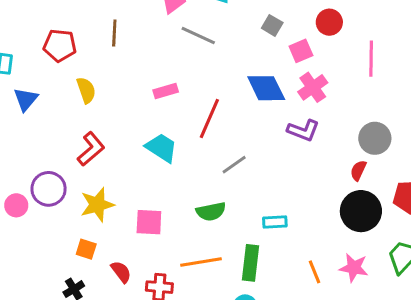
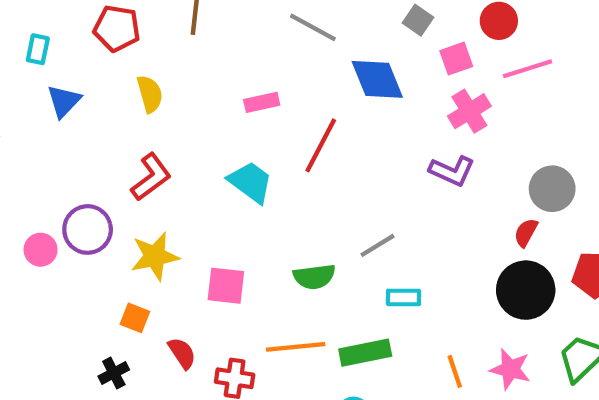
pink line: (371, 59) -> (527, 69), moved, turned 68
blue diamond: (266, 88) -> (377, 79), moved
gray line: (234, 165) -> (377, 245), moved
green rectangle: (250, 263) -> (365, 353), turned 68

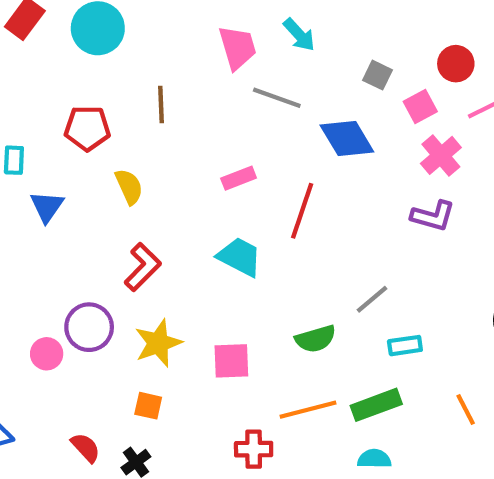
red semicircle: (182, 353) -> (86, 448), moved

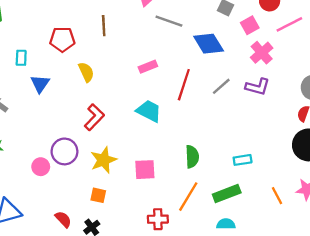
gray line: (372, 299) -> (221, 86), moved
green semicircle: (316, 339) -> (192, 157), turned -75
orange line: (308, 410) -> (188, 197), turned -44

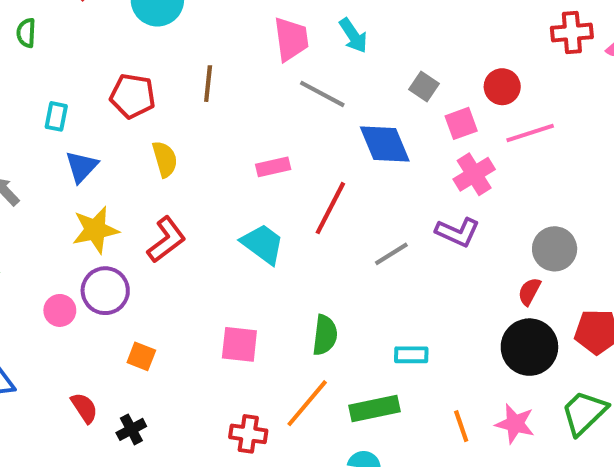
gray line: (221, 86) -> (391, 254), moved
yellow star: (103, 160) -> (95, 230), moved
orange square: (98, 195) -> (141, 356), moved

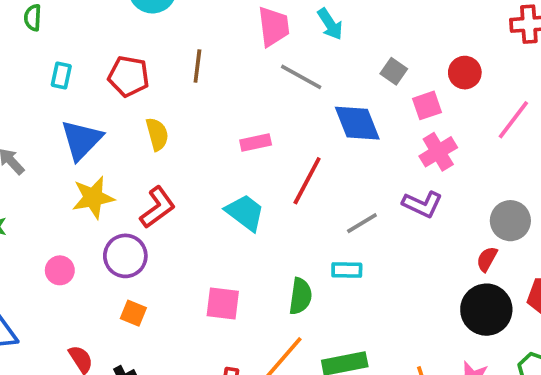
cyan rectangle: (56, 116) -> (61, 76), moved
pink line: (530, 133) -> (513, 120), moved, turned -36
blue triangle: (82, 167) -> (81, 140), size x1.4
purple circle: (105, 291) -> (125, 256), moved
cyan rectangle: (411, 355) -> (347, 270), moved

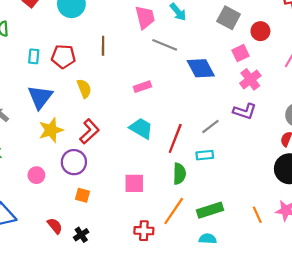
gray square: (394, 71) -> (229, 18), moved, size x1.5
cyan rectangle: (61, 76) -> (34, 56), moved
red line: (307, 181) -> (175, 138), moved

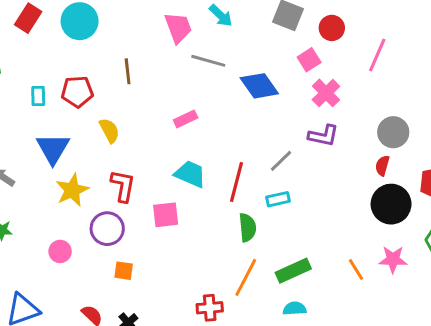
red L-shape: (89, 131) -> (123, 186), turned -30
pink square: (134, 183) -> (166, 215), moved

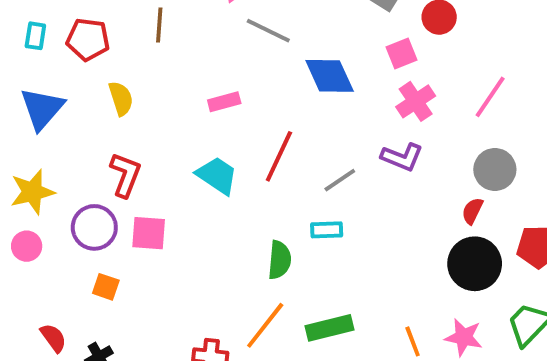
pink line: (377, 55) -> (490, 97), moved
red line: (237, 182) -> (279, 156), moved
yellow star: (72, 190) -> (32, 192), moved
pink square: (166, 215) -> (149, 233), moved

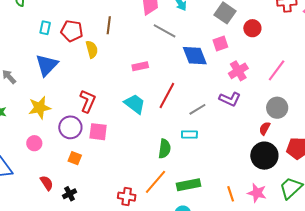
pink square: (401, 54) -> (220, 44), moved
yellow semicircle: (121, 98) -> (92, 49), moved
pink circle: (27, 246) -> (34, 143), moved

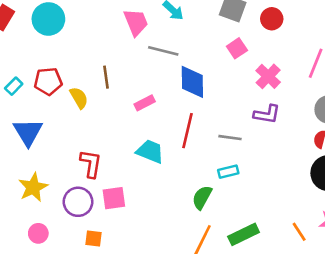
brown line: (109, 25) -> (106, 77), moved
cyan rectangle: (45, 28) -> (14, 86), turned 48
blue diamond: (195, 56) -> (192, 82), moved, turned 36
gray line: (197, 109) -> (230, 138), turned 54
green semicircle: (165, 149) -> (202, 197), turned -144

